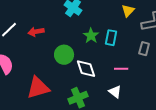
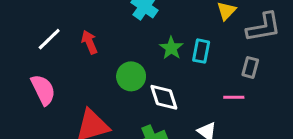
red arrow: (36, 32) -> (89, 42), turned 77
pink line: (121, 69) -> (234, 97), moved

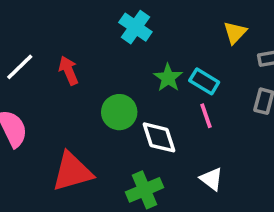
cyan rectangle: (201, 51) -> (204, 81), turned -70
pink line: (234, 97) -> (206, 116), moved, turned 72

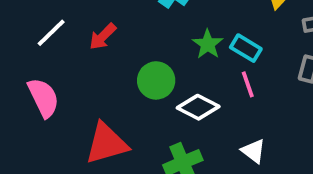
red arrow: (69, 71) -> (103, 37), turned -112
white diamond: (159, 137) -> (198, 107), turned -45

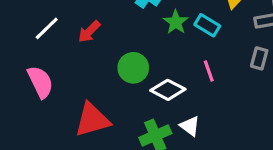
green star: (208, 44) -> (176, 22), moved
cyan rectangle: (246, 48) -> (207, 25), moved
white triangle: (253, 151) -> (190, 126), moved

